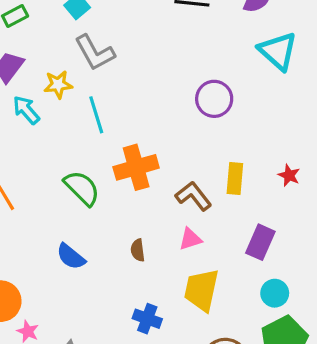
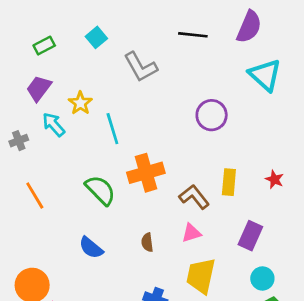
gray L-shape: (95, 53) -> (141, 67), moved
yellow star: (58, 84) -> (80, 103), turned -30

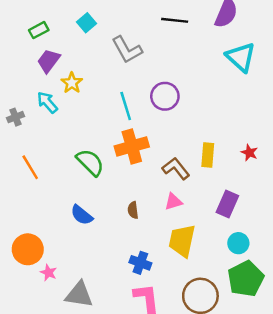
purple trapezoid: (39, 88) -> (49, 61), moved
purple circle: (212, 115) -> (165, 96), moved
cyan line: (112, 129) -> (126, 106), moved

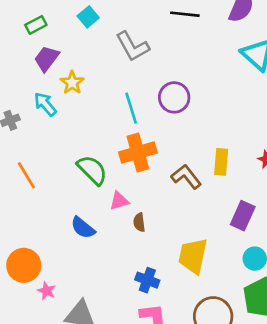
pink triangle: (173, 202) -> (119, 201), moved

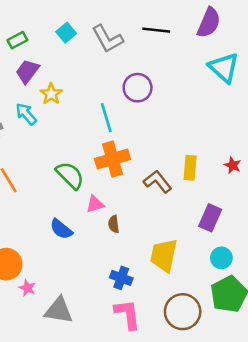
gray L-shape: (133, 46) -> (107, 39), moved
purple circle: (174, 97) -> (138, 88), moved

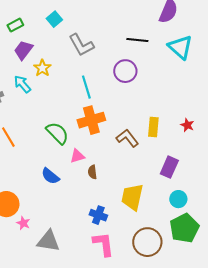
black line: (156, 30) -> (137, 40), moved
gray L-shape: (107, 39) -> (81, 45), moved
purple circle: (138, 88) -> (125, 71), moved

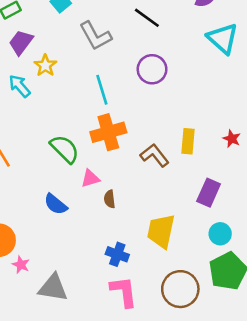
black line: (137, 40) -> (147, 18), moved, turned 30

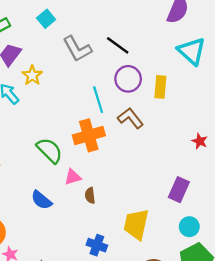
black line: (147, 18) -> (118, 45), moved
cyan line: (102, 90) -> (98, 100), moved
yellow rectangle: (188, 141) -> (160, 87), moved
brown L-shape: (155, 155) -> (130, 118), moved

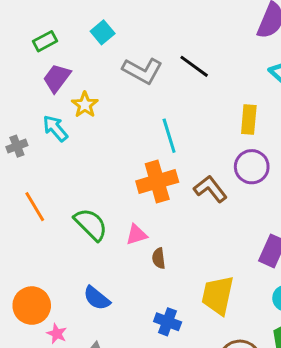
gray L-shape: (77, 49) -> (142, 71), turned -32
purple circle: (128, 79) -> (252, 167), moved
brown L-shape: (130, 118) -> (210, 189), moved
green semicircle: (50, 150) -> (91, 224), moved
blue semicircle: (41, 200) -> (97, 298), moved

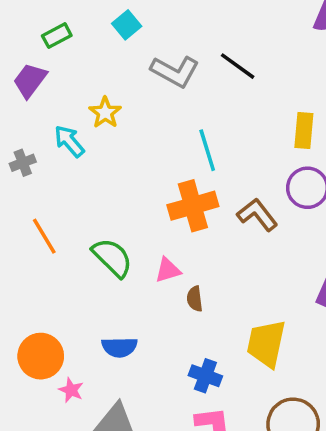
purple trapezoid: (57, 78) -> (30, 80), moved
blue semicircle: (97, 298) -> (119, 347), turned -40

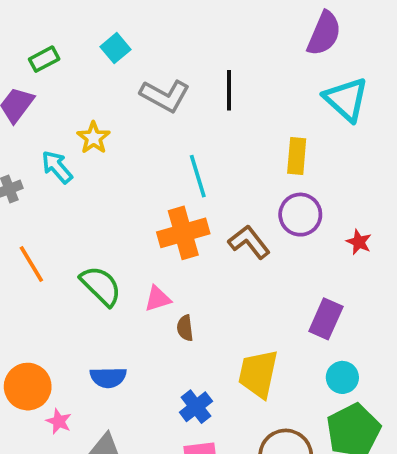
black line: (238, 66) -> (229, 90), turned 54
blue cross: (205, 376) -> (196, 407), turned 32

